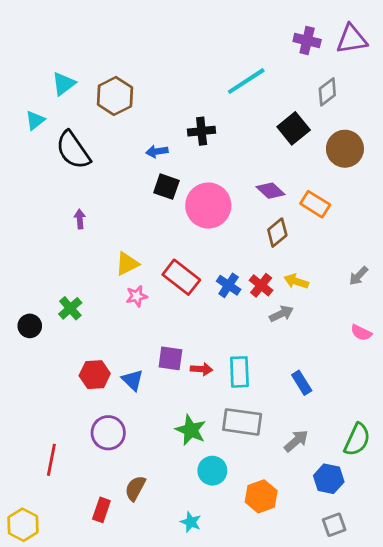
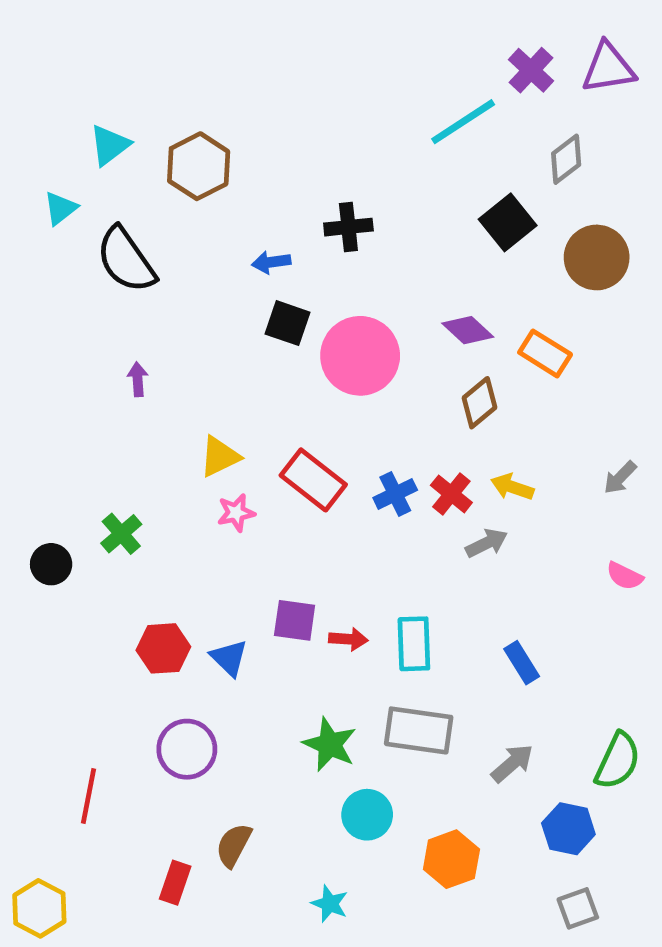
purple cross: (307, 40) -> (531, 70), turned 30
cyan line: (246, 81) -> (463, 122), moved
blue cross: (229, 285) -> (395, 494), turned 30

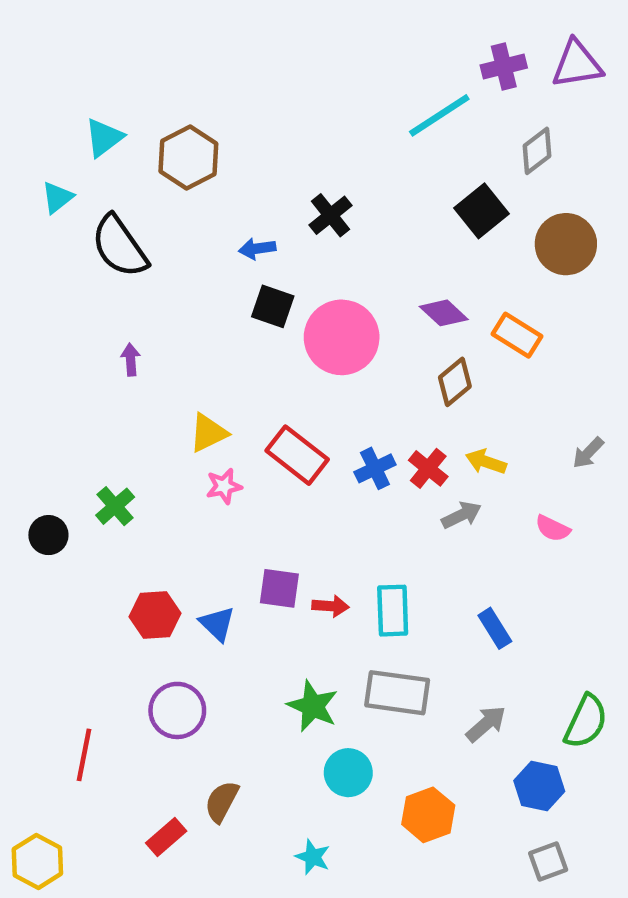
purple cross: (531, 70) -> (504, 66), turned 33
black cross: (348, 227) -> (330, 215), turned -33
pink semicircle: (625, 576) -> (553, 528), moved
red rectangle: (175, 883) -> (166, 837), turned 30

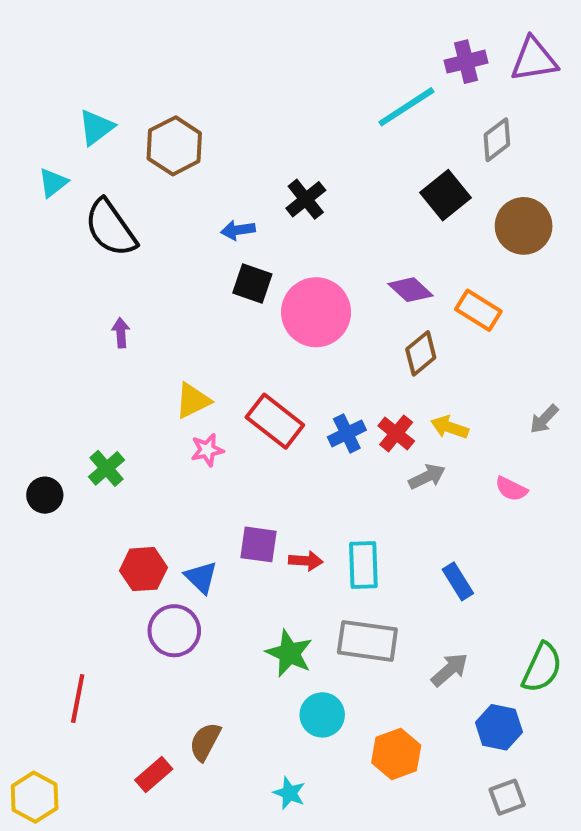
purple circle: (177, 710) -> (174, 631), moved

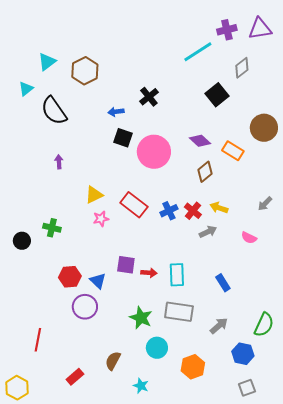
brown circle: (524, 226) -> (264, 128), moved
green cross: (106, 468) -> (52, 228), turned -36
brown semicircle: (205, 742) -> (113, 361), moved

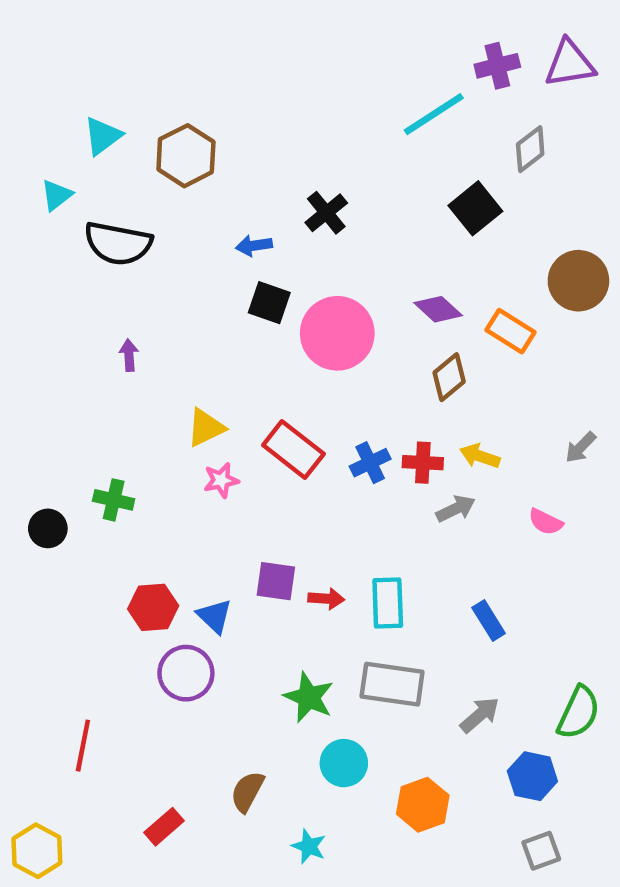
black semicircle: (54, 111) -> (118, 243), turned -44
red cross: (193, 211) -> (423, 463), turned -36

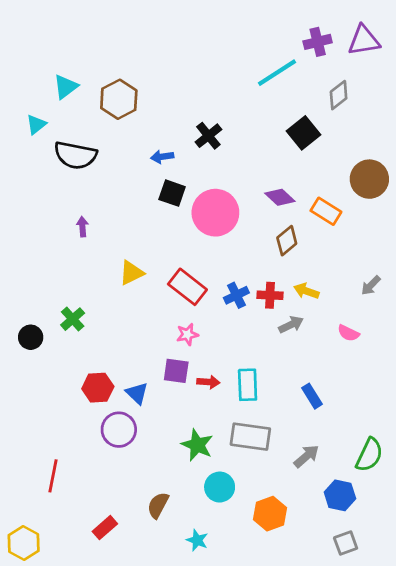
pink star: (221, 480) -> (187, 334), moved
green cross: (114, 500) -> (73, 319), turned 35

